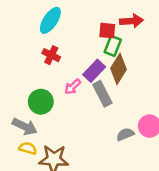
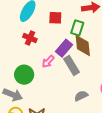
red square: (107, 31) -> (55, 18), moved
brown diamond: (118, 69) -> (83, 46), turned -35
gray semicircle: (125, 134) -> (81, 96), moved

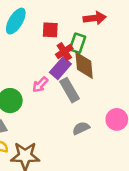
red cross: (30, 38) -> (64, 52), moved, turned 32

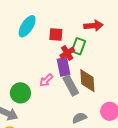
brown diamond: (84, 65) -> (87, 81), moved
purple rectangle: (60, 68) -> (64, 67), turned -54

